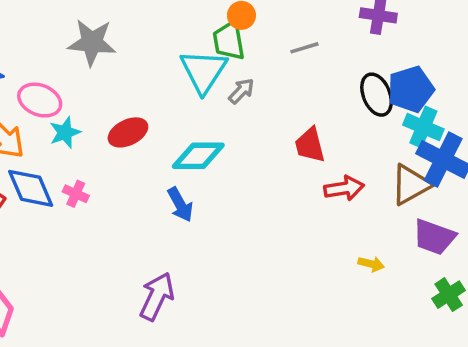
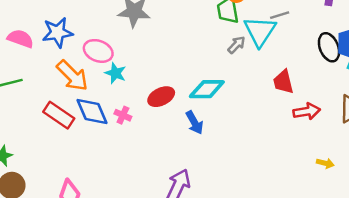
cyan triangle: (204, 71) -> (260, 31), moved
cyan star: (65, 132) -> (115, 73), turned -30
red ellipse: (128, 132) -> (161, 97), moved

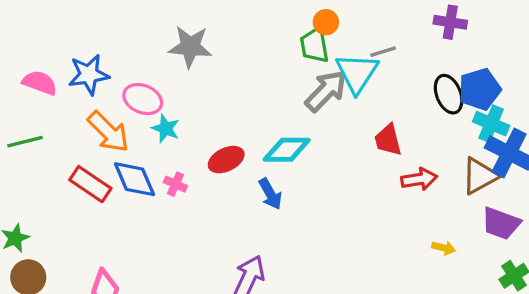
gray arrow: (236, 45) -> (326, 91), size x1.8

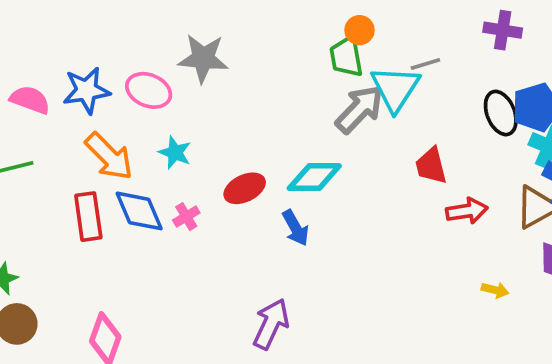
pink ellipse: (143, 99) -> (149, 90), moved
red rectangle: (90, 184) -> (88, 217), turned 48
pink cross: (175, 184) -> (186, 217), turned 35

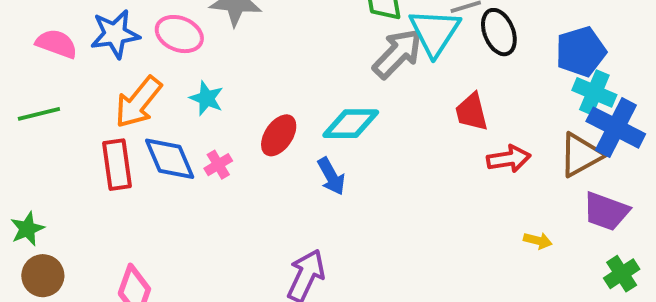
black ellipse: (501, 113) -> (499, 32), moved
orange arrow: (109, 156) -> (138, 102), turned 84
red ellipse: (245, 188) -> (279, 135), turned -30

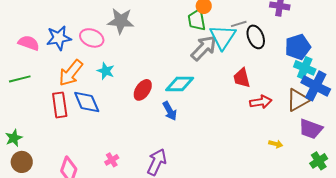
pink cross: (218, 165) -> (112, 160), moved

